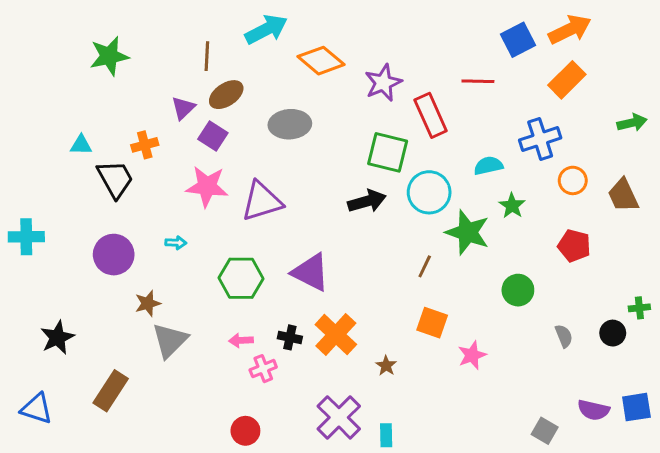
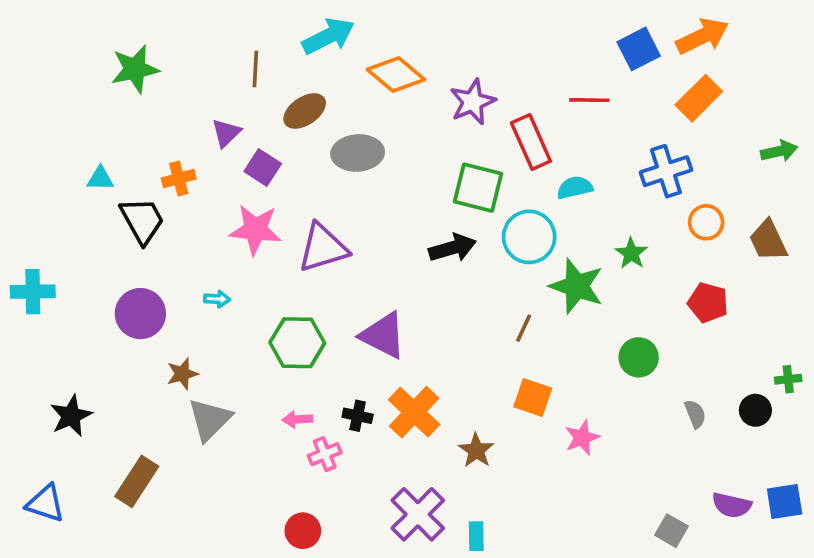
brown ellipse: (226, 95) -> (305, 111), moved
cyan semicircle: (488, 166) -> (575, 188), moved
brown star: (386, 366) -> (476, 450), size x1.4

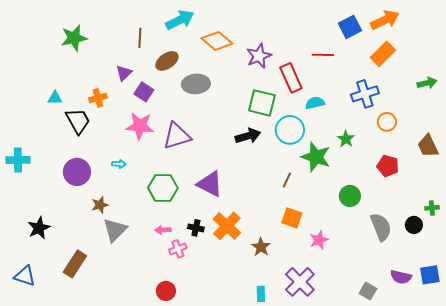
brown trapezoid: (768, 241) -> (428, 146), moved
gray semicircle: (695, 414) -> (381, 227), size x1.8
purple cross: (418, 514) -> (300, 282), moved

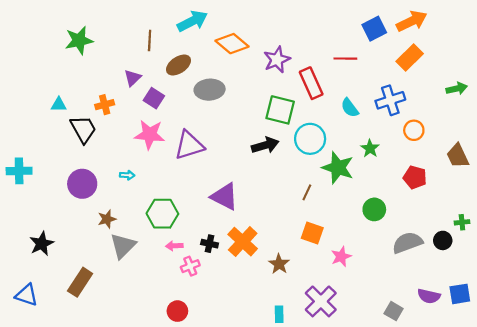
cyan semicircle: (315, 103) -> (350, 108), moved, turned -114
green hexagon: (163, 188) -> (162, 214), moved
gray semicircle: (381, 227) -> (407, 243), turned -88

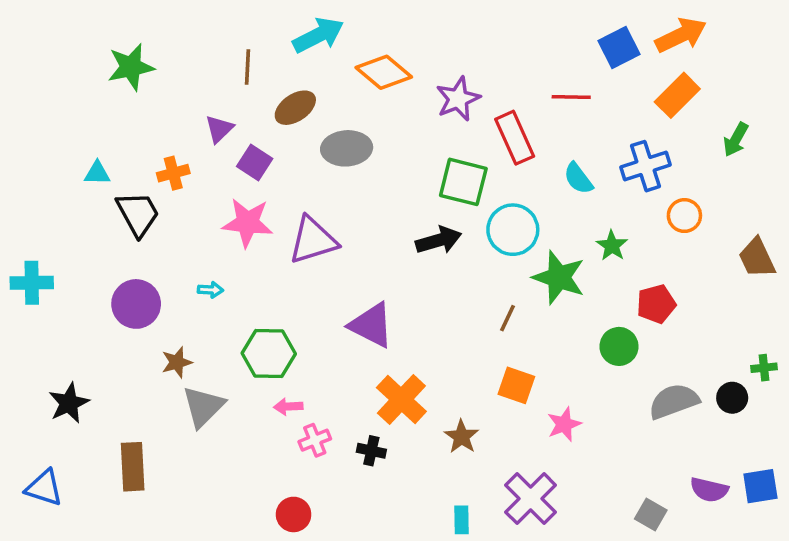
green arrow: (457, 89) -> (736, 139), moved, turned 132
red pentagon: (415, 177) -> (656, 304), moved, turned -30
black cross: (210, 244) -> (371, 451), moved
brown rectangle: (80, 282) -> (133, 467), turned -36

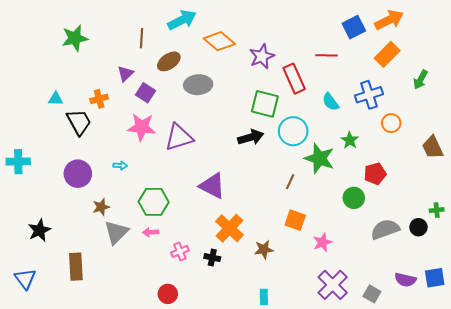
pink arrow: (288, 407) -> (151, 232), moved
brown star: (462, 437) -> (264, 249), turned 30
blue triangle: (44, 488) -> (25, 279), turned 35
purple cross: (531, 499) -> (333, 285), moved

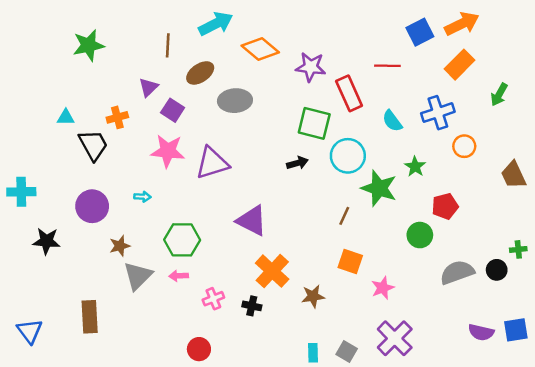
purple star: (262, 56) -> (311, 67), turned 30
black arrow: (251, 137) -> (297, 163), size x0.7
black star: (39, 230) -> (46, 241), moved, turned 30
gray square: (372, 294) -> (347, 351), moved

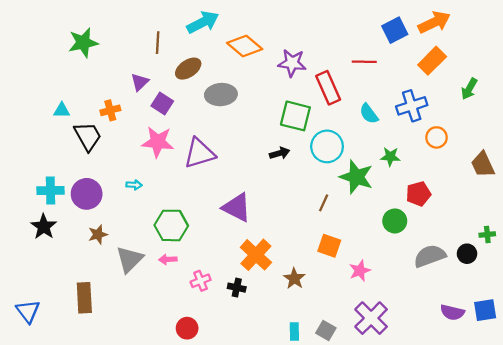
green star: (415, 167) -> (390, 157), turned -30
cyan cross: (21, 192) -> (50, 190), moved
black star: (46, 241) -> (44, 227), turned 30
brown star: (120, 246) -> (98, 235), moved
brown star: (313, 296) -> (294, 279), turned -30

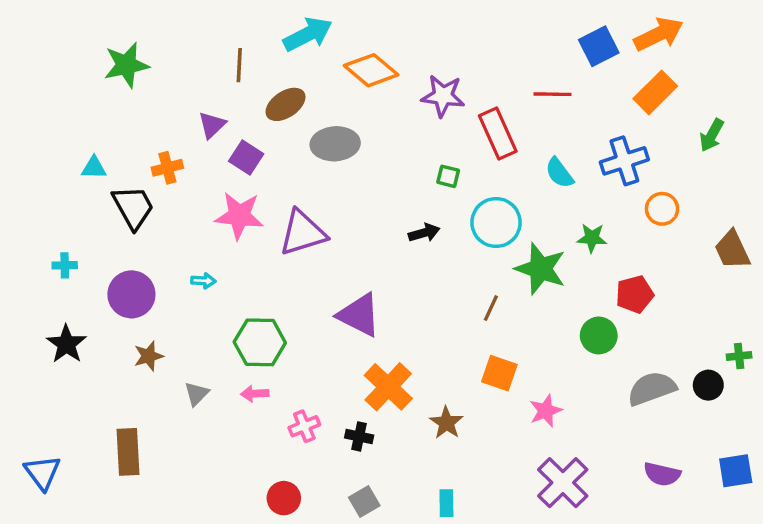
green square: (295, 116) -> (448, 176), size x0.5
cyan cross: (50, 190) -> (65, 265), moved, size x0.6
gray triangle: (129, 259) -> (196, 394), size x0.6
purple semicircle: (452, 312) -> (662, 474), moved
gray square: (326, 330) -> (364, 502), moved, turned 30

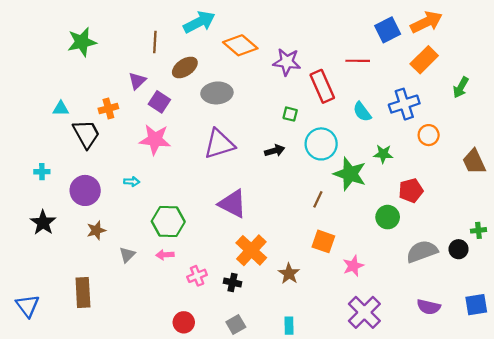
purple triangle: (303, 233) -> (219, 144), moved

